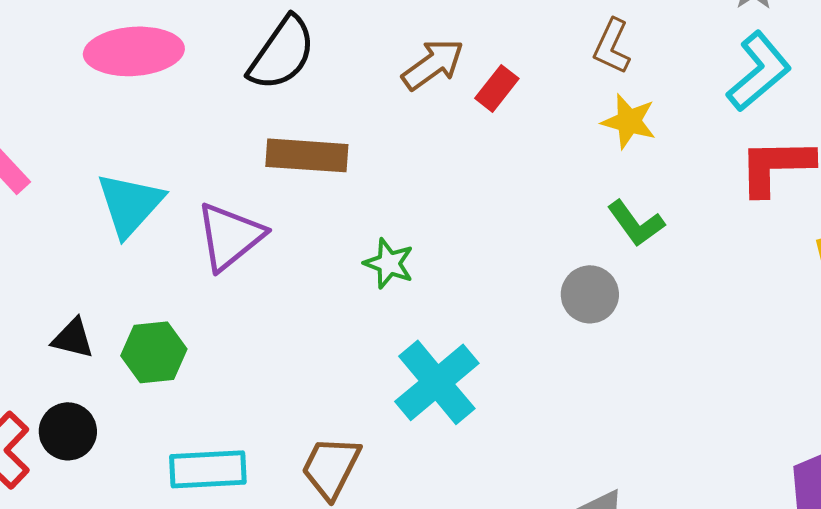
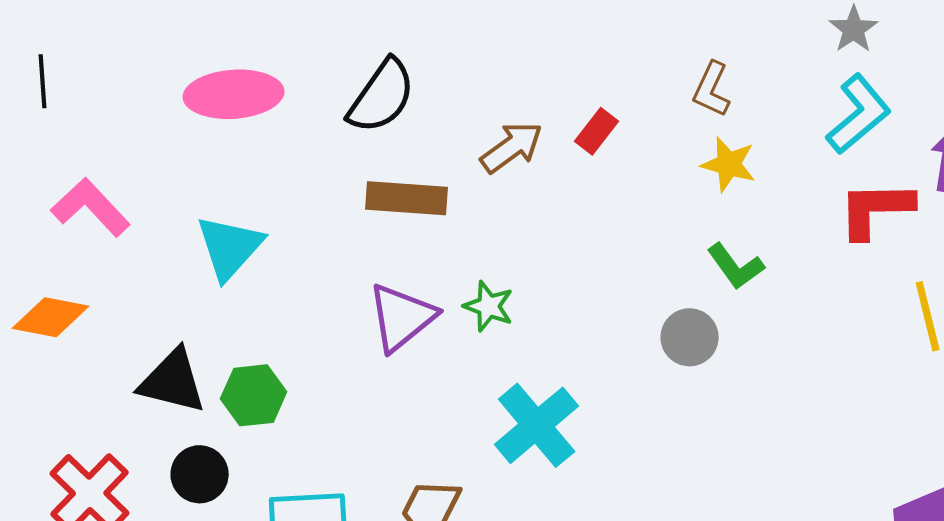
brown arrow: (433, 64) -> (512, 147), moved
purple triangle: (230, 236) -> (402, 317), moved
black triangle: (73, 338) -> (173, 381), size x1.6
black circle: (68, 431) -> (200, 474), moved

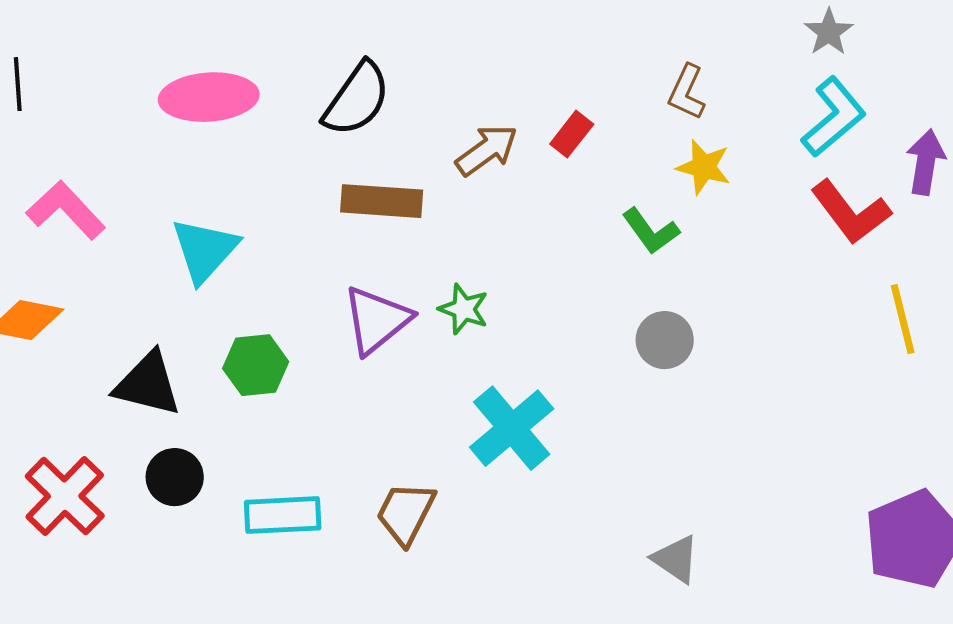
red L-shape: (876, 209) -> (851, 212), turned -126
green L-shape: (736, 266) -> (651, 231), moved
green hexagon: (254, 395) -> (256, 365), moved

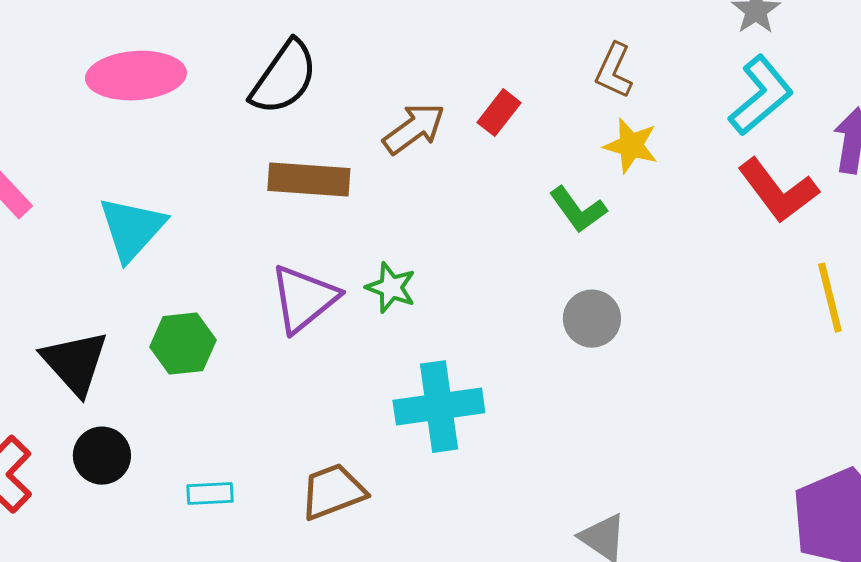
black triangle: (148, 384) -> (75, 363), turned 34
cyan cross: (512, 428) -> (439, 407), turned 32
brown trapezoid: (406, 513) -> (333, 492), turned 42
cyan rectangle: (283, 515) -> (210, 494), size x0.6

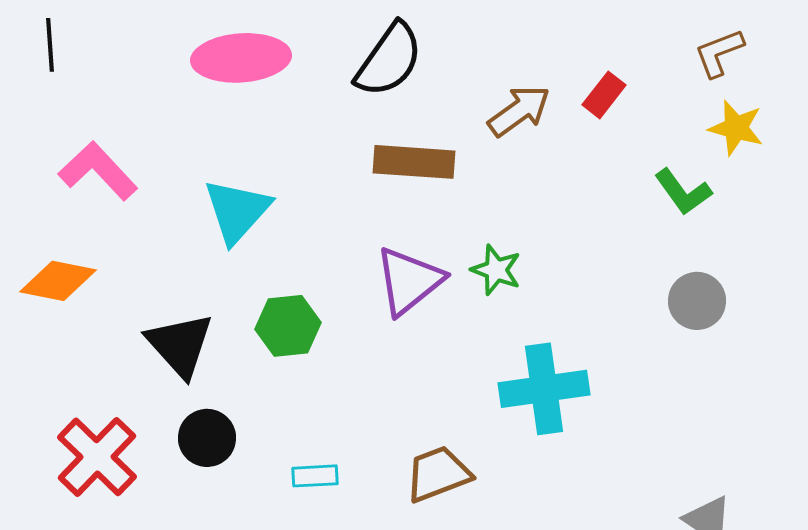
brown L-shape: (614, 71) -> (719, 53), turned 44

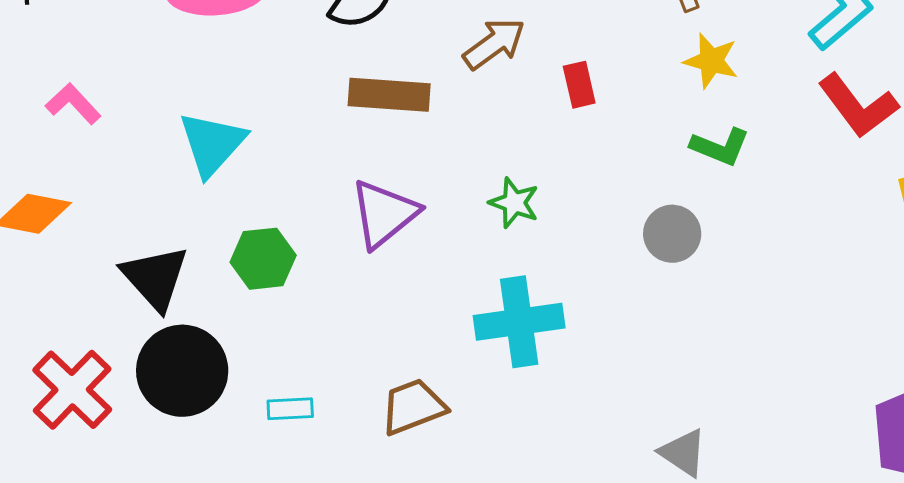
red rectangle: (604, 95) -> (579, 85), moved, turned -51
pink L-shape: (98, 171) -> (73, 104), size x0.7
green L-shape: (683, 192) -> (720, 147), moved, turned -32
green star: (496, 270) -> (514, 203), moved
black circle: (207, 438) -> (182, 371), size x1.6

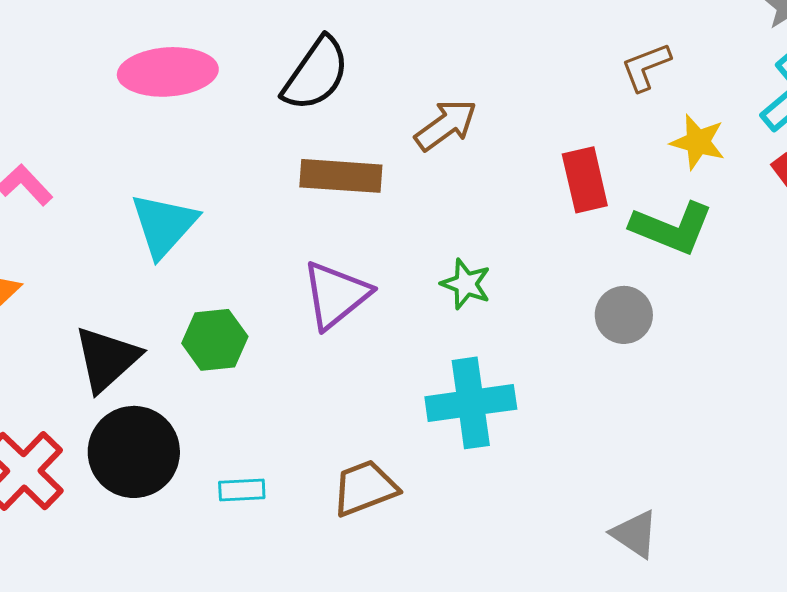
yellow star: (711, 61) -> (698, 142), moved
red rectangle: (579, 85) -> (585, 180), moved, size x1.4
green L-shape: (720, 147) -> (672, 228), size x1.4
black triangle: (155, 278) -> (107, 359), turned 30

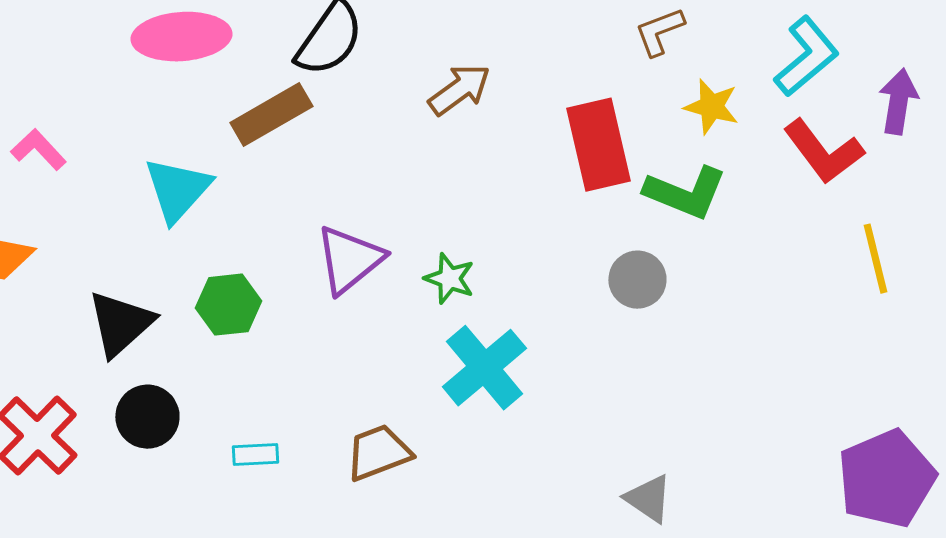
brown rectangle: (341, 176) -> (271, 115), moved, turned -34
red rectangle: (585, 180) -> (598, 145), size x1.4
green star: (466, 284) -> (449, 279), moved
cyan cross: (471, 403) -> (484, 368), turned -32
black circle: (134, 452) -> (147, 417), size x0.7

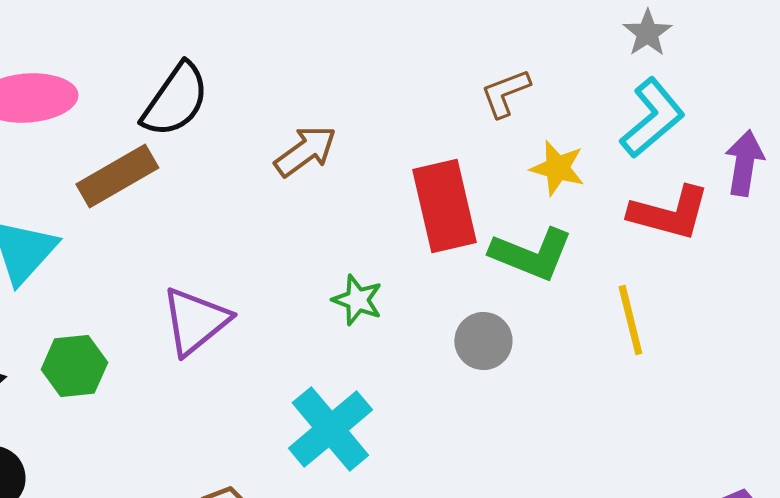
red L-shape: (823, 152) -> (669, 213), turned -38
yellow line: (875, 259) -> (630, 320), moved
green star: (449, 279) -> (357, 300), moved

